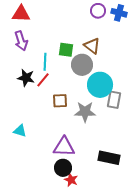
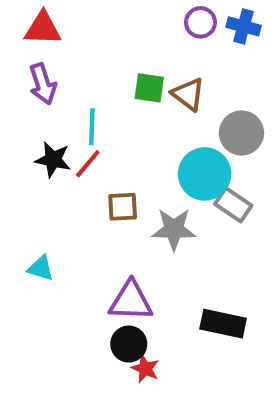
green square: (66, 50) -> (149, 88), moved
gray circle: (82, 65) -> (241, 133), moved
gray rectangle: (114, 100) -> (233, 205), turned -66

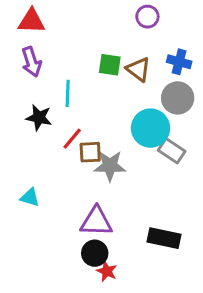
blue cross: (244, 26) -> (179, 62), moved
red line: (88, 164) -> (72, 139), moved
gray star: (174, 229) -> (110, 166), moved

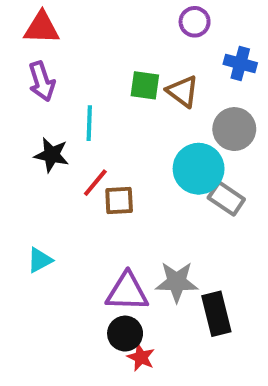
blue cross: (179, 62) -> (240, 63), moved
gray star: (110, 166) -> (177, 282), moved
cyan triangle: (30, 197) -> (40, 260), turned -45
black rectangle: (164, 238) -> (216, 314), turned 64

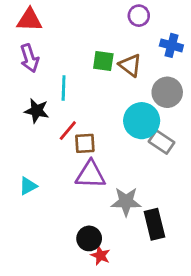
purple triangle: (127, 292) -> (91, 175), moved

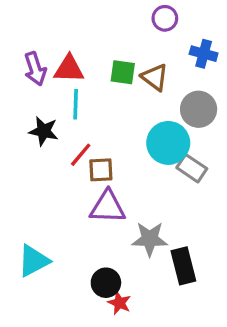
red triangle: (29, 20) -> (69, 69), moved
cyan triangle: (28, 186) -> (34, 261), moved, size x1.5

